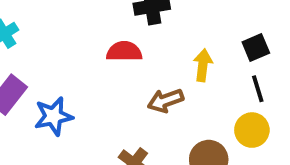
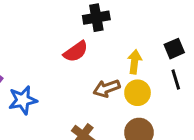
red semicircle: (124, 51) -> (76, 52), turned 145
yellow circle: (252, 130) -> (138, 93), moved

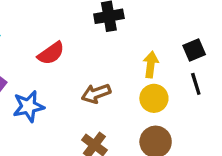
red semicircle: (76, 52) -> (51, 53), moved
brown arrow: (107, 88) -> (96, 93), moved

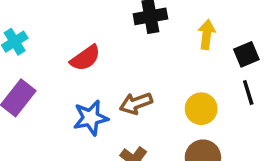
yellow arrow: (151, 65) -> (207, 34), moved
blue star: (28, 106) -> (91, 118), moved

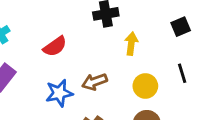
yellow arrow: (207, 34) -> (131, 44), moved
black square: (246, 54) -> (181, 27), moved

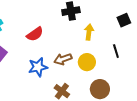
black line: (182, 73) -> (116, 51), moved
yellow circle: (145, 86) -> (87, 62), moved

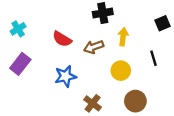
red semicircle: (35, 34) -> (62, 39), turned 66
brown arrow: (63, 59) -> (94, 47), moved

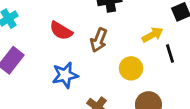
yellow arrow: (123, 37) -> (153, 35), moved, turned 54
brown arrow: (94, 47) -> (99, 40), turned -48

